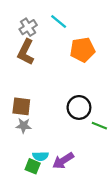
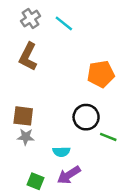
gray cross: (28, 27) -> (31, 19), moved
orange pentagon: (82, 50) -> (101, 74), moved
cyan semicircle: (41, 156) -> (61, 152), moved

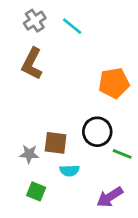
brown square: (23, 116) -> (56, 143), moved
purple arrow: (69, 175) -> (110, 197), moved
green square: (35, 181) -> (36, 191), moved

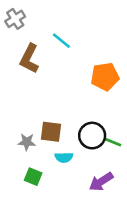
gray cross: (35, 21) -> (15, 19), moved
cyan line: (72, 26) -> (61, 41), moved
black circle: (97, 132) -> (92, 136), moved

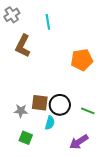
cyan line: (61, 41) -> (48, 22), moved, turned 42
black circle: (92, 136) -> (60, 105), moved
cyan semicircle: (64, 157) -> (50, 123), turned -72

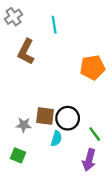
green line: (88, 111) -> (95, 134), moved, turned 32
green square: (26, 138) -> (18, 155), moved
purple arrow: (79, 142) -> (89, 160), turned -42

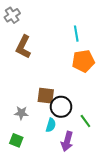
cyan line: (54, 25) -> (76, 34), moved
brown square: (45, 116) -> (46, 96), moved
purple arrow: (89, 160) -> (67, 141), moved

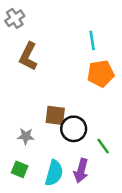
cyan semicircle: (51, 125) -> (54, 173), moved, size x1.5

